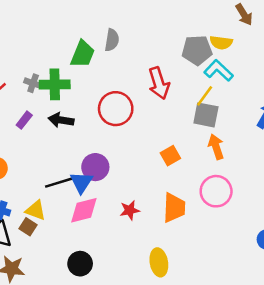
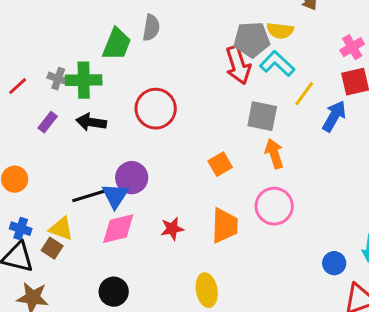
red arrow: (159, 83) -> (238, 65), moved
yellow line: (205, 96) -> (304, 94), moved

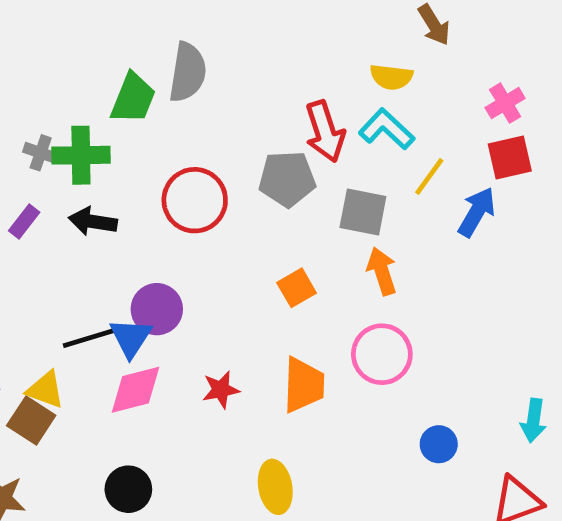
gray semicircle: (151, 28) -> (188, 72), size x1.4
gray pentagon: (252, 40) -> (287, 179), moved
brown square: (52, 248) -> (31, 421), size x1.4
blue circle: (334, 263) -> (439, 444), moved

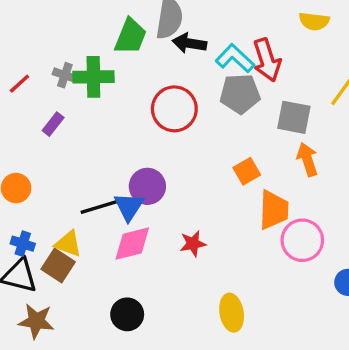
cyan L-shape: (387, 129) -> (235, 58), moved
black arrow: (93, 222) -> (189, 43), moved
pink circle: (382, 354) -> (302, 240), moved
orange trapezoid: (304, 385) -> (274, 210), moved

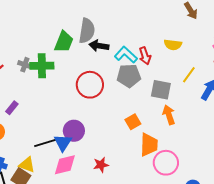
yellow semicircle: (314, 21) -> (173, 45), moved
red arrow: (267, 60) -> (145, 56), size x0.7
purple rectangle: (53, 124) -> (12, 108), moved

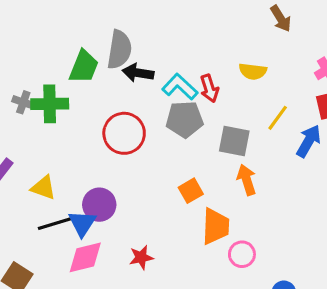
pink circle: (166, 163) -> (242, 254), size x0.7
yellow triangle: (27, 165) -> (43, 188), moved

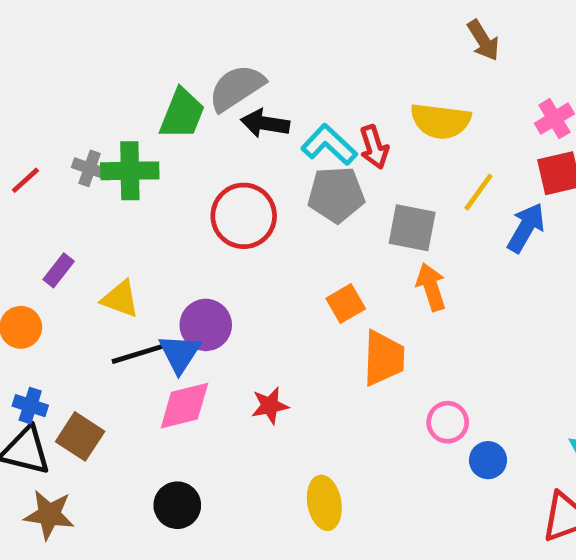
gray semicircle: (119, 50) -> (237, 88), turned -132
yellow semicircle: (253, 71) -> (441, 121), size x1.4
pink circle: (242, 254) -> (448, 422), moved

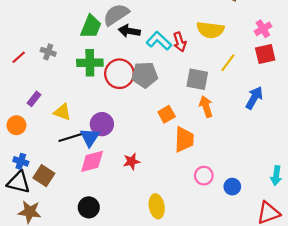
green cross: (130, 171) -> (90, 63), moved
gray pentagon: (336, 194) -> (145, 75), moved
blue arrow: (526, 228) -> (254, 98), moved
pink circle: (448, 422) -> (204, 176), moved

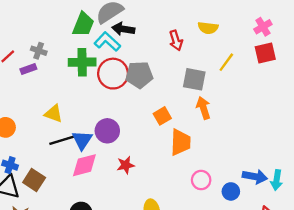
yellow semicircle: (210, 30) -> (208, 28), size x0.7
cyan L-shape: (159, 41) -> (107, 42), moved
blue arrow: (254, 98) -> (255, 177), moved, turned 70
purple rectangle: (34, 99) -> (28, 69), moved, turned 32
purple circle: (102, 124) -> (107, 131), moved

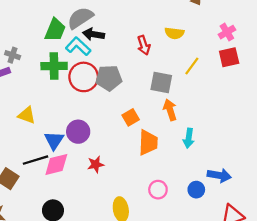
black line: (63, 140) -> (35, 160), moved
pink circle: (201, 180) -> (158, 190), moved
cyan arrow: (277, 180) -> (189, 138), moved

